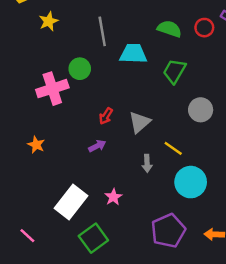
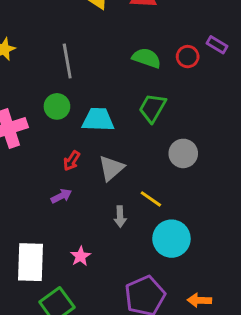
cyan trapezoid: (133, 54) -> (98, 120), moved
green circle: (80, 69) -> (57, 106), moved
white rectangle: (71, 202) -> (31, 262), turned -36

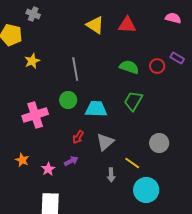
gray circle: (183, 153) -> (159, 143), moved
pink star: (80, 256) -> (48, 169), moved

